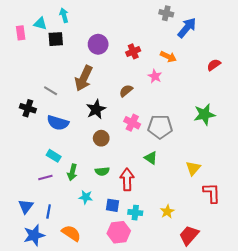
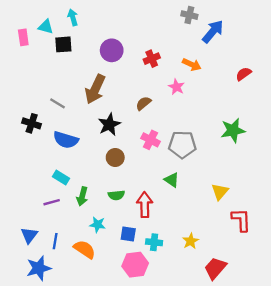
orange semicircle: (71, 233) -> (85, 249), moved

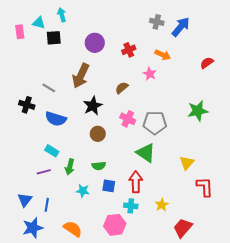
gray cross: (189, 15) -> (157, 22), moved
green triangle: (172, 180) -> (146, 153), size x1.5
red arrow: (145, 205) -> (136, 182), moved
blue square: (128, 234) -> (109, 186), moved
orange semicircle: (85, 249) -> (73, 229), moved

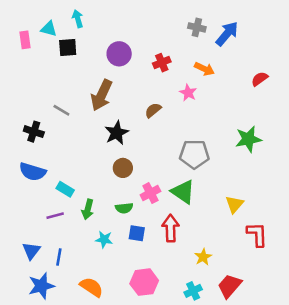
blue semicircle: (56, 119) -> (33, 172), moved
pink cross: (128, 119) -> (150, 193), moved, turned 35
cyan cross: (131, 206) -> (193, 291), moved, turned -32

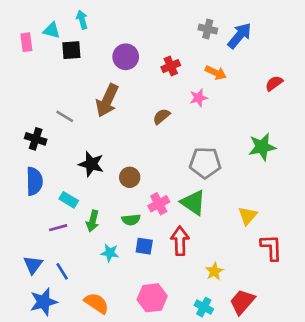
pink star: (188, 93) -> (199, 98), turned 30
black star: (117, 133) -> (91, 164), moved, turned -30
blue semicircle: (33, 172) -> (34, 181), turned -108
blue line: (59, 257) -> (62, 271), turned -42
cyan cross: (193, 291) -> (204, 307), turned -36

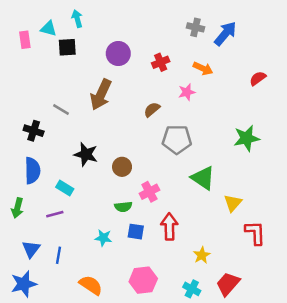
gray pentagon: (205, 163) -> (177, 139), moved
green triangle: (193, 202) -> (203, 178), moved
green arrow: (93, 221) -> (17, 208), moved
blue line: (62, 271) -> (59, 255), turned 42
blue star: (44, 302) -> (24, 284), moved

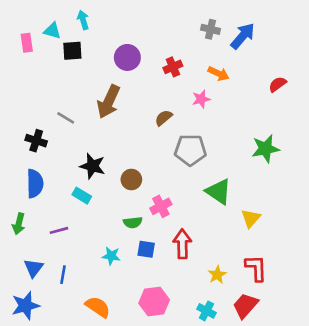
cyan rectangle: (65, 188) -> (82, 196), moved
red L-shape: (255, 233) -> (256, 268), moved

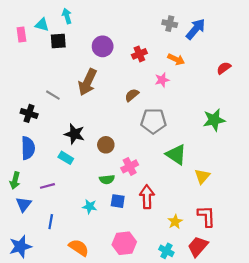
blue triangle: (33, 268) -> (24, 204), moved

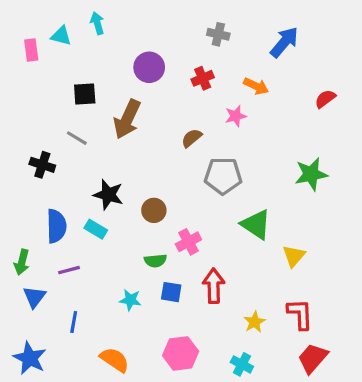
gray cross: (170, 24) -> (218, 34), moved
black square: (58, 41) -> (85, 94), moved
blue semicircle: (28, 148) -> (56, 226), moved
blue star: (20, 247) -> (30, 358), turned -30
red trapezoid: (198, 247) -> (313, 358), moved

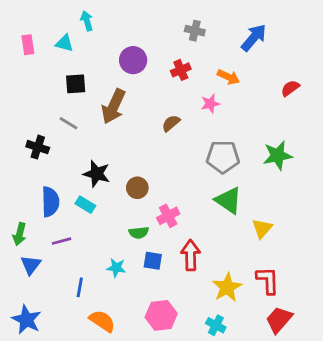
cyan triangle: (61, 36) -> (64, 43), moved
gray pentagon: (223, 176) -> (223, 157), moved
blue line: (74, 322) -> (80, 287), moved
yellow star: (254, 322) -> (227, 287), size x1.5

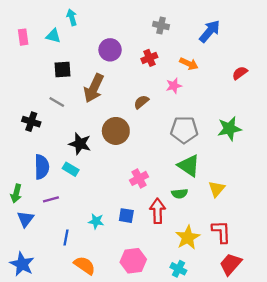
brown circle: (137, 188) -> (116, 131), moved, size x1.5
green semicircle: (139, 233) -> (180, 194), moved

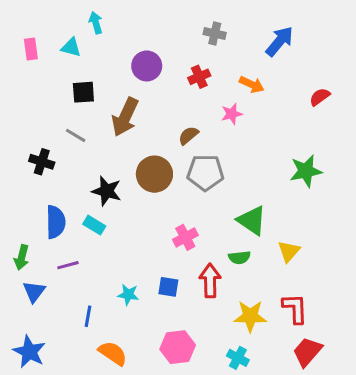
gray pentagon: (184, 130) -> (205, 173), moved
yellow star: (188, 238) -> (250, 316), turned 30

